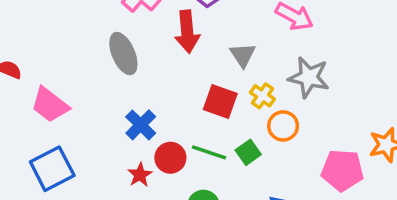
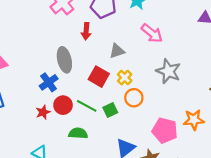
red arrow: (187, 32) -> (86, 31), size x0.7
gray ellipse: (123, 54) -> (64, 60), moved
gray triangle: (243, 55) -> (117, 51), turned 35
gray star: (309, 77) -> (168, 71), moved

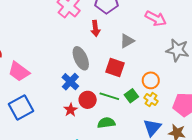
yellow cross: (125, 78) -> (151, 100), moved

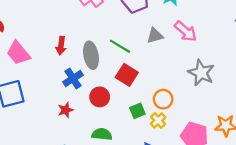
red arrow: (95, 28) -> (61, 46), moved
gray triangle: (127, 41) -> (155, 36), moved
green line: (109, 96) -> (120, 46), moved
red circle: (88, 100) -> (100, 97), moved

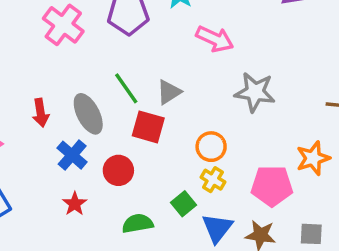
gray triangle: (155, 36) -> (169, 92), moved
green line: (120, 46) -> (126, 88), turned 40
green square: (137, 111) -> (183, 204), moved

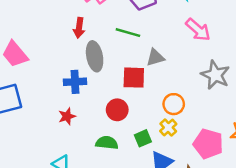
green line: (126, 88) -> (128, 33), moved, turned -55
red arrow: (41, 113) -> (79, 28), moved
red square: (148, 127) -> (134, 78), turned -30
blue cross: (72, 155) -> (75, 82), turned 30
red circle: (118, 170) -> (117, 110), moved

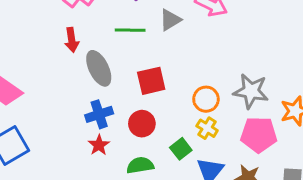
gray triangle: (155, 57) -> (170, 20), moved
gray star: (215, 75) -> (251, 91), moved
blue cross: (75, 82) -> (99, 114), moved
red star: (67, 116) -> (99, 145), moved

